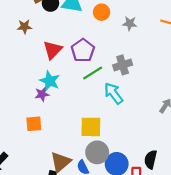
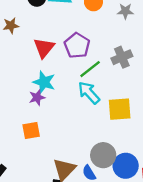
cyan arrow: (113, 93) -> (89, 93), moved
yellow square: (91, 127) -> (120, 109), moved

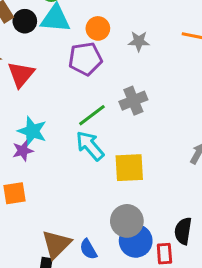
purple pentagon: (77, 45) -> (85, 59), moved, turned 30
red triangle: (44, 48) -> (21, 74), moved
gray circle: (103, 155) -> (127, 221), moved

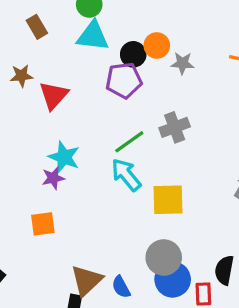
black circle: (25, 21) -> (133, 54), moved
orange circle: (98, 28) -> (157, 46), moved

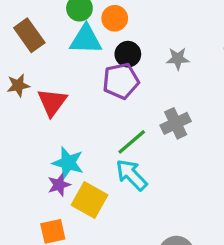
brown rectangle: (37, 27) -> (29, 35), size x1.4
orange circle: (157, 46) -> (115, 18), moved
yellow square: (168, 200) -> (90, 200), moved, turned 36

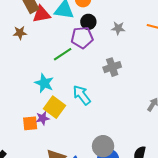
red triangle: (52, 102) -> (41, 14), moved, turned 36
green line: (132, 142) -> (63, 54), moved
purple star: (59, 185) -> (43, 118), moved

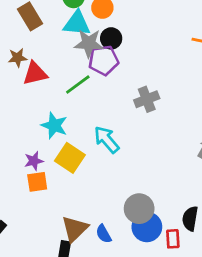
red triangle: (41, 14) -> (35, 74), moved
gray star: (118, 28) -> (89, 43), moved, size x1.5
purple star: (43, 118) -> (34, 161), moved

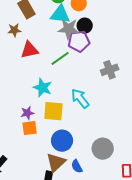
brown star: (18, 58) -> (14, 30), moved
yellow square: (70, 158) -> (53, 111), turned -30
blue circle: (147, 227) -> (62, 141), moved

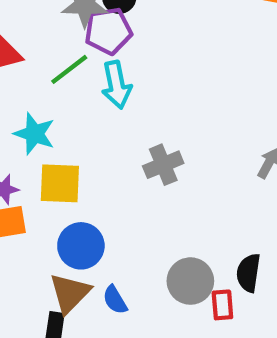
gray cross: (110, 70) -> (163, 165), moved
cyan arrow: (80, 98) -> (116, 85), moved, turned -150
gray circle: (103, 149) -> (190, 281), moved

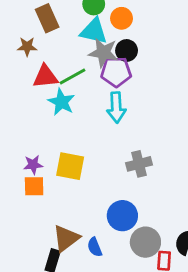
green line: (69, 69) -> (72, 76), moved
cyan star: (34, 134) -> (61, 102), moved
blue circle: (81, 246) -> (122, 216), moved

